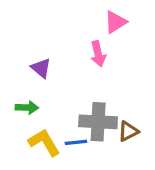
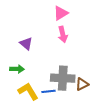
pink triangle: (115, 22) -> (61, 13), moved

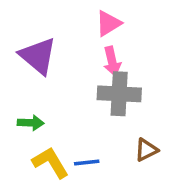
purple triangle: (26, 44) -> (38, 56), moved, size x1.6
gray cross: (63, 78) -> (119, 94), moved

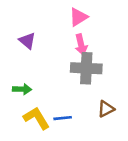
purple triangle: (38, 56) -> (27, 41), size x0.6

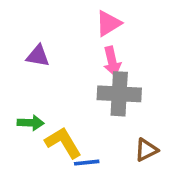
purple triangle: (27, 41) -> (38, 56), turned -30
yellow L-shape: (36, 118) -> (63, 143), moved

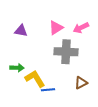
pink triangle: (108, 23) -> (56, 28), moved
pink arrow: (112, 61) -> (81, 28), moved, turned 77

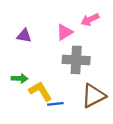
pink arrow: (81, 28) -> (90, 20), moved
brown triangle: (81, 83) -> (93, 96), size x1.6

